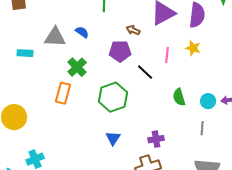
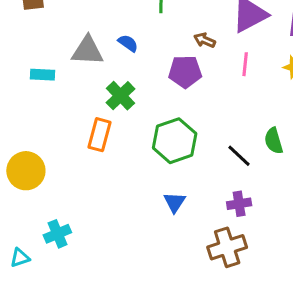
pink line: (167, 55) -> (245, 64), moved
black line: (145, 72) -> (239, 156), moved

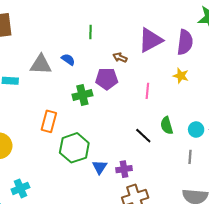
pink line: (245, 64) -> (147, 91), moved
green cross: (121, 96) -> (82, 95), moved, turned 30
green hexagon: (175, 141) -> (74, 148), moved
purple cross: (239, 204) -> (124, 169), moved

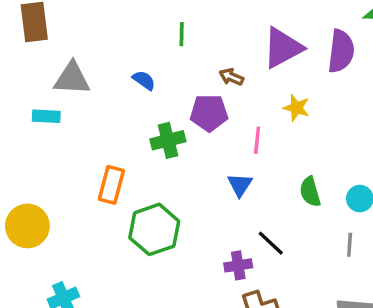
gray triangle: (41, 65) -> (72, 79), moved
yellow star: (181, 76) -> (296, 108), moved
pink line: (147, 91) -> (257, 140), moved
black line: (143, 136) -> (271, 243), moved
blue triangle: (100, 167) -> (240, 185), moved

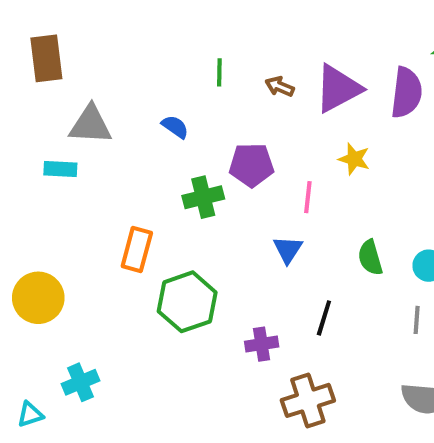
brown arrow: (231, 77) -> (280, 87), moved
black line: (271, 243) -> (324, 318), turned 64
purple cross: (238, 265) -> (262, 344), moved

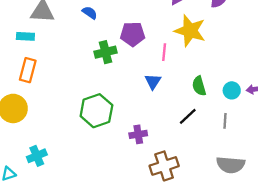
yellow star: (354, 159) -> (190, 31), size x1.8
orange rectangle: (137, 250) -> (28, 70), moved
black line: (324, 318) -> (188, 116), moved, turned 30

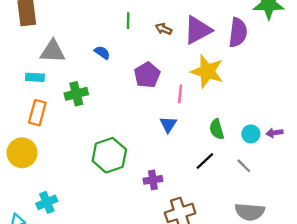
purple pentagon: (133, 34) -> (147, 75), turned -30
green cross: (106, 52) -> (76, 94), moved
gray line: (225, 121) -> (244, 166), turned -49

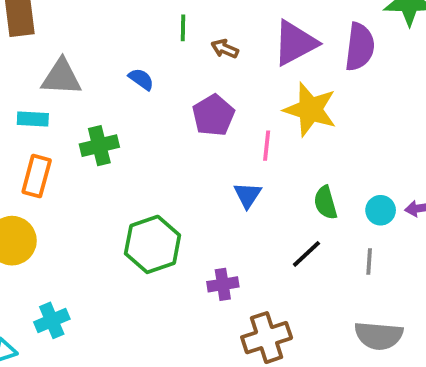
brown arrow: (164, 29) -> (225, 49), moved
gray line: (244, 166) -> (369, 262), turned 49

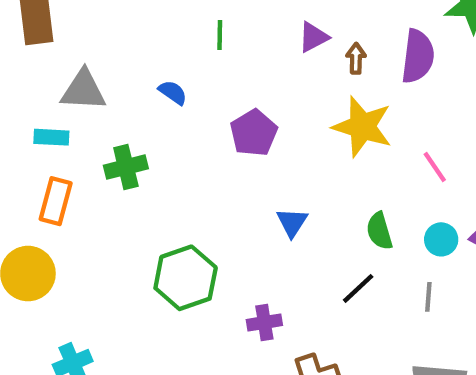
purple triangle: (295, 43) -> (313, 37), moved, size x0.6
brown arrow: (225, 49) -> (356, 58), moved, turned 68
pink line: (267, 146) -> (435, 167), moved, turned -40

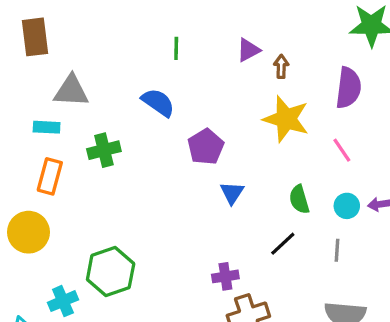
purple semicircle: (418, 56) -> (348, 88), moved
blue semicircle: (173, 92) -> (158, 103), moved, size x1.5
purple pentagon: (254, 133) -> (206, 147), moved
green hexagon: (186, 278) -> (111, 272), moved
purple cross: (264, 323) -> (225, 276), moved

